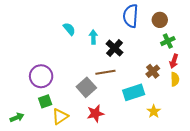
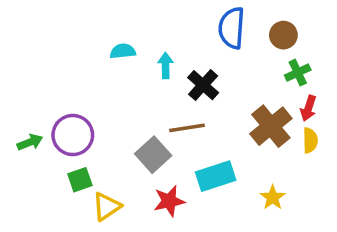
cyan semicircle: (69, 29) -> (123, 51), turned -56
brown cross: (153, 71) -> (271, 126), size x1.6
cyan rectangle: (134, 92) -> (216, 176), moved
green arrow: (17, 117) -> (30, 142), moved

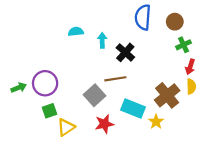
brown cross: (271, 126) -> (167, 95), moved
cyan rectangle: (216, 176) -> (133, 109), turned 40
yellow star: (273, 198) -> (156, 122), moved

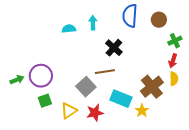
cyan arrow: (102, 40) -> (93, 23), moved
green cross: (184, 45) -> (175, 41), moved
yellow triangle: (66, 127) -> (69, 111), moved

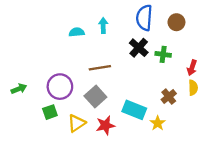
green cross: (175, 41) -> (163, 54), moved, turned 32
black cross: (114, 48) -> (139, 48), moved
brown line: (105, 72) -> (100, 68), moved
purple circle: (41, 76) -> (60, 87), moved
brown cross: (152, 87) -> (169, 97), size x0.6

